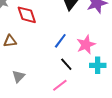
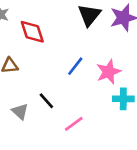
black line: (66, 64) -> (46, 101), moved
gray triangle: (18, 76) -> (20, 112), turned -32

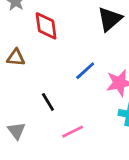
gray triangle: (20, 112) -> (16, 131), moved

